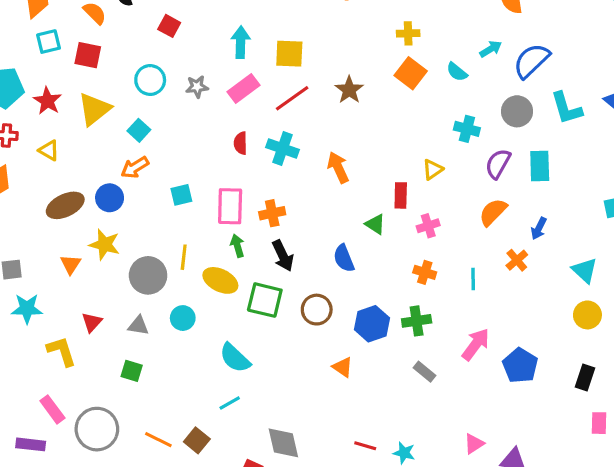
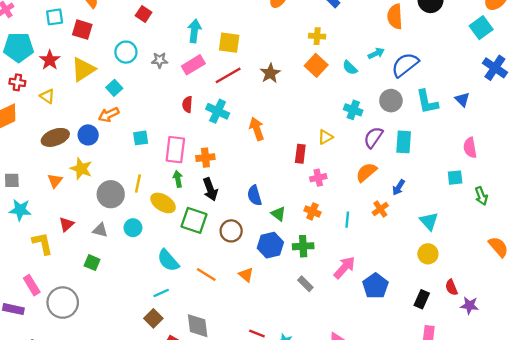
green triangle: (375, 224) -> (278, 214), moved
orange line: (158, 440) -> (206, 275), moved
brown square: (197, 440) -> (153, 318), moved

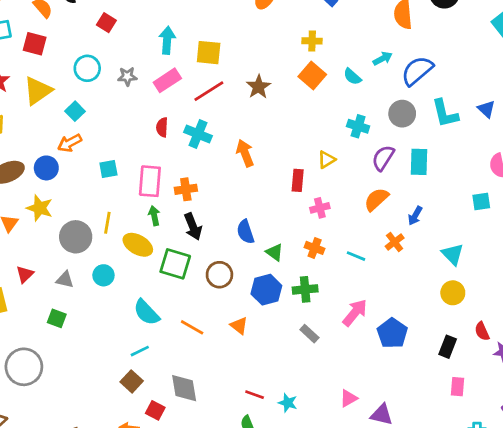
cyan line: (347, 220) -> (356, 256), turned -70

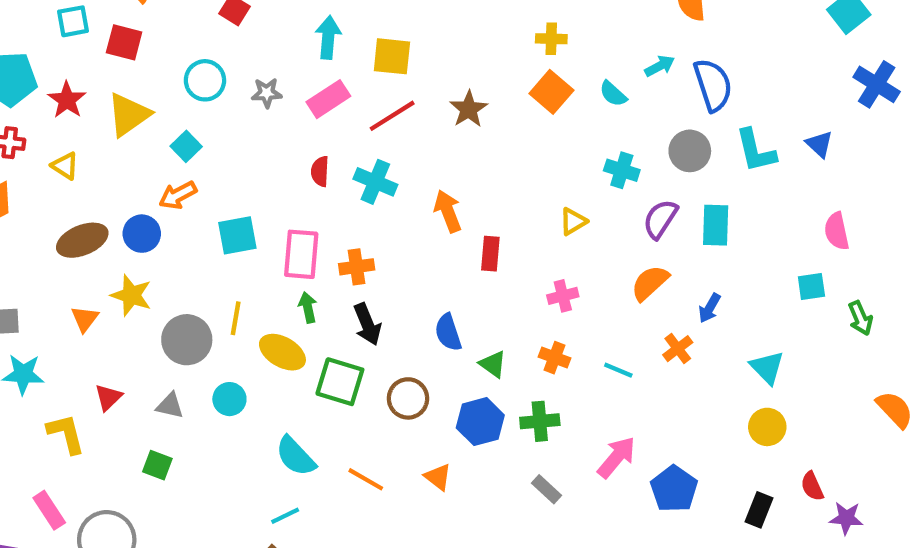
blue semicircle: (417, 71) -> (713, 85), turned 112
cyan square: (108, 169) -> (237, 235), size x1.4
red rectangle: (298, 180) -> (490, 254), moved

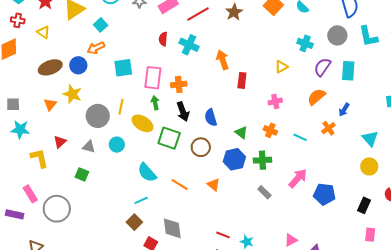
blue semicircle: (448, 332) -> (211, 117), moved
blue pentagon: (674, 489) -> (324, 194), turned -30

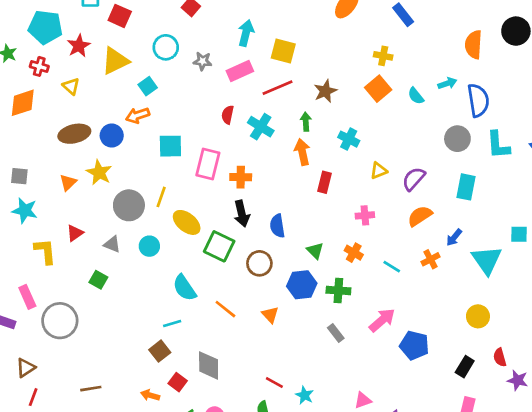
cyan cross: (305, 43) -> (349, 139), moved
purple semicircle: (322, 67) -> (414, 179), moved
green arrow: (155, 103) -> (306, 122), moved
cyan triangle: (370, 139) -> (487, 260), moved, size x1.4

